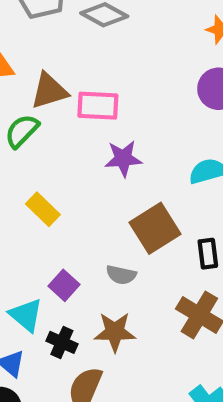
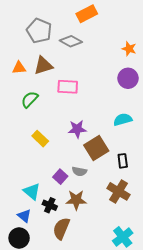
brown triangle: (49, 91) -> (43, 66), moved
purple star: (123, 159) -> (77, 129), moved
purple square: (64, 285) -> (60, 177), moved

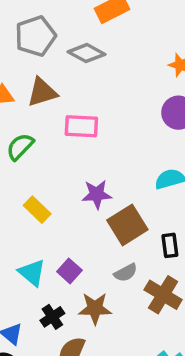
gray pentagon: (39, 31) -> (35, 36), turned 30
gray semicircle: (79, 171) -> (126, 273), moved, turned -40
cyan triangle: (32, 191) -> (32, 273), moved
black cross: (50, 205) -> (52, 317), turned 32

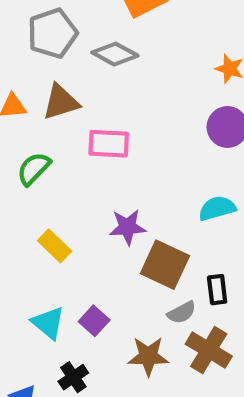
brown square: (127, 225) -> (165, 265), turned -33
gray semicircle: (126, 273) -> (182, 312), moved
brown star: (95, 308) -> (148, 356), moved

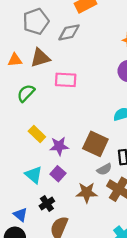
gray diamond: (115, 54) -> (69, 32), turned -40
purple star: (127, 227) -> (59, 146), moved

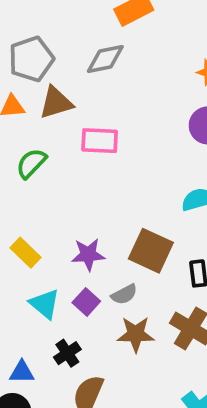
gray pentagon: (36, 21) -> (31, 59), moved
yellow rectangle: (37, 134) -> (26, 253), moved
gray semicircle: (104, 169) -> (124, 294), moved
blue triangle: (20, 215) -> (22, 372), turned -40

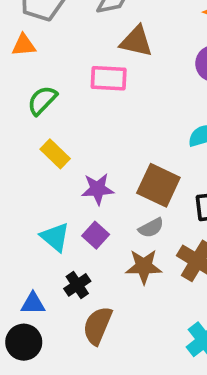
brown triangle: (56, 103) -> (136, 41), moved, turned 30
yellow rectangle: (26, 253) -> (55, 154), moved
gray semicircle: (124, 294) -> (151, 228), moved

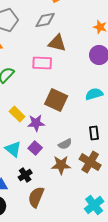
yellow rectangle: (55, 154) -> (17, 114), moved
brown square: (158, 185) -> (56, 100), moved

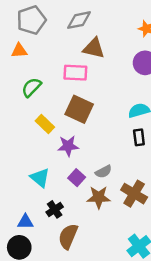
brown square: (56, 100) -> (79, 109), moved
yellow rectangle: (17, 114) -> (45, 124), moved
black rectangle: (94, 133) -> (139, 137), moved
purple square: (35, 148) -> (77, 178), moved

